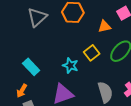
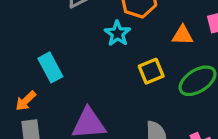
cyan star: (70, 65) -> (117, 33), moved

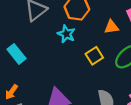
cyan rectangle: (50, 67) -> (17, 54), moved

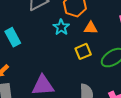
orange triangle: (111, 27) -> (91, 28), moved

